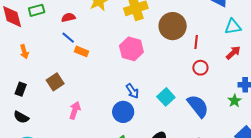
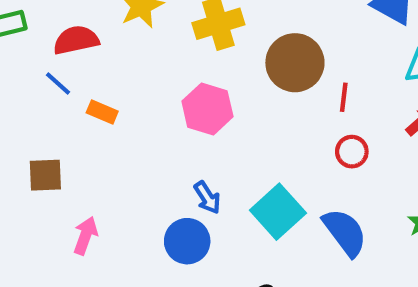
red semicircle: (68, 17) -> (76, 40), size x1.5
blue line: (68, 38) -> (58, 84), moved
brown square: (55, 82) -> (45, 175), turned 30
cyan square: (166, 97) -> (278, 212), size x1.4

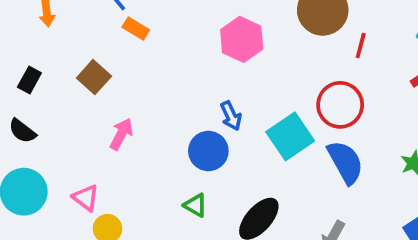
orange rectangle: (102, 112) -> (136, 28), moved
red circle: (352, 152) -> (340, 105), moved, size x1.6
brown square: (45, 175) -> (94, 77), turned 36

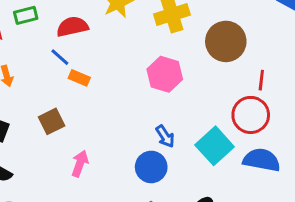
red line: (361, 46) -> (261, 80), moved
brown square: (94, 77) -> (52, 121), turned 30
blue semicircle: (345, 162) -> (262, 160), turned -42

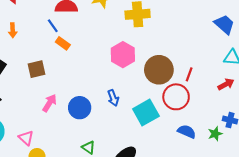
brown circle: (226, 41) -> (159, 70), moved
blue semicircle: (262, 160) -> (187, 132), moved, size x0.7
blue circle: (151, 167) -> (80, 108), moved

